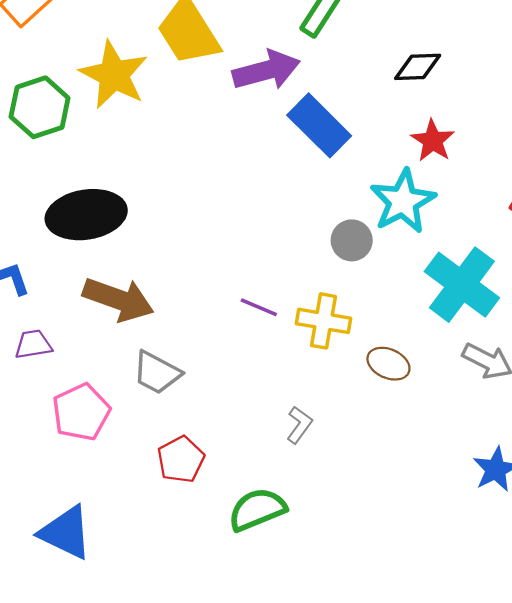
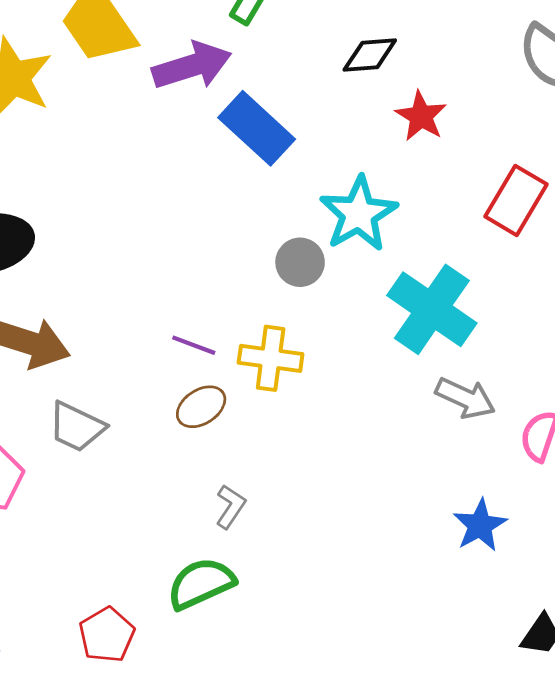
red star: (433, 141) -> (421, 116), moved
brown ellipse: (388, 364) -> (201, 407), moved, turned -54
gray L-shape: (299, 425) -> (231, 507), moved
red pentagon: (181, 459) -> (107, 635), moved

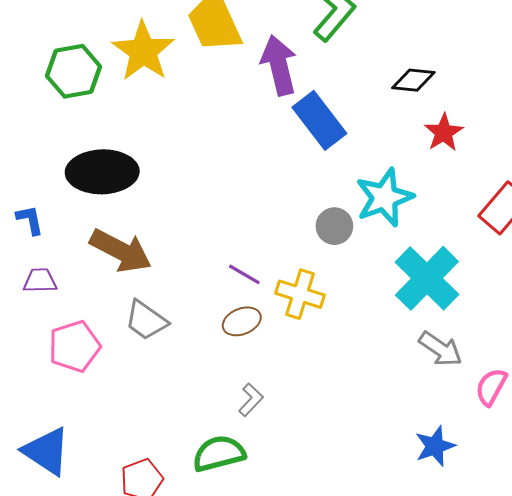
purple arrow: (192, 66) -> (279, 65), turned -96

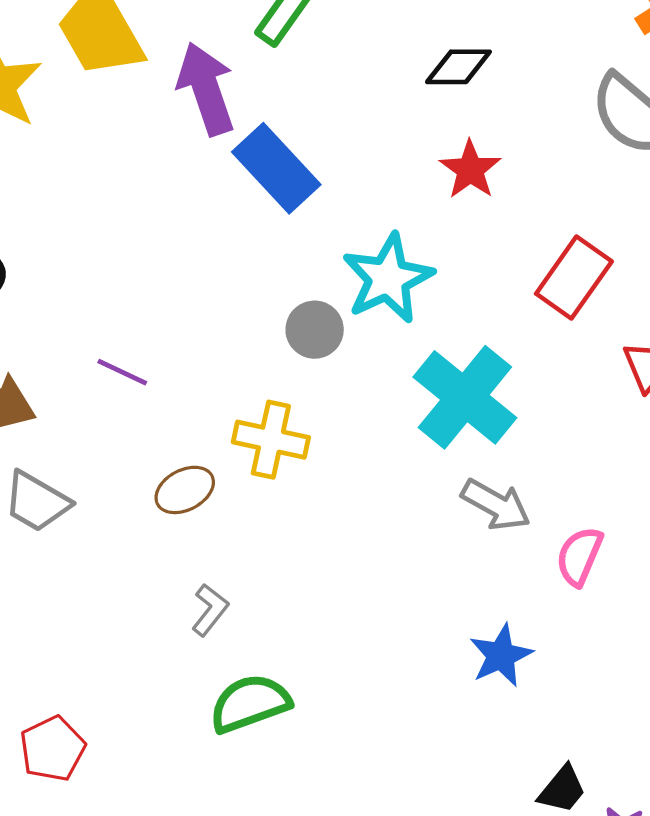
black diamond: (413, 80) -> (458, 67), moved
purple line: (244, 274) -> (122, 372), moved
green semicircle: (219, 453) -> (250, 703), moved

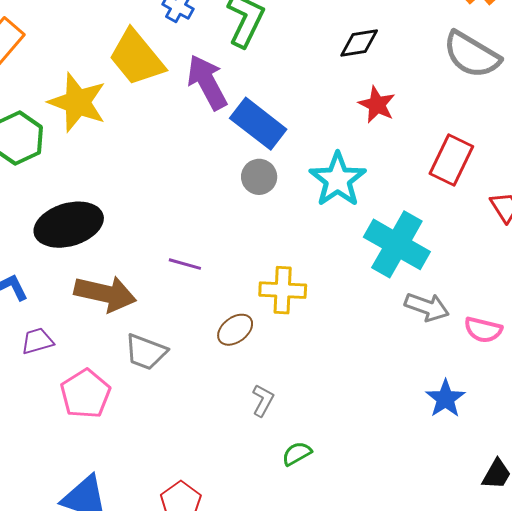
gray circle: (315, 330) -> (259, 177), moved
pink semicircle: (579, 556) -> (483, 330), turned -90
green semicircle: (250, 703) -> (297, 454), size x0.6

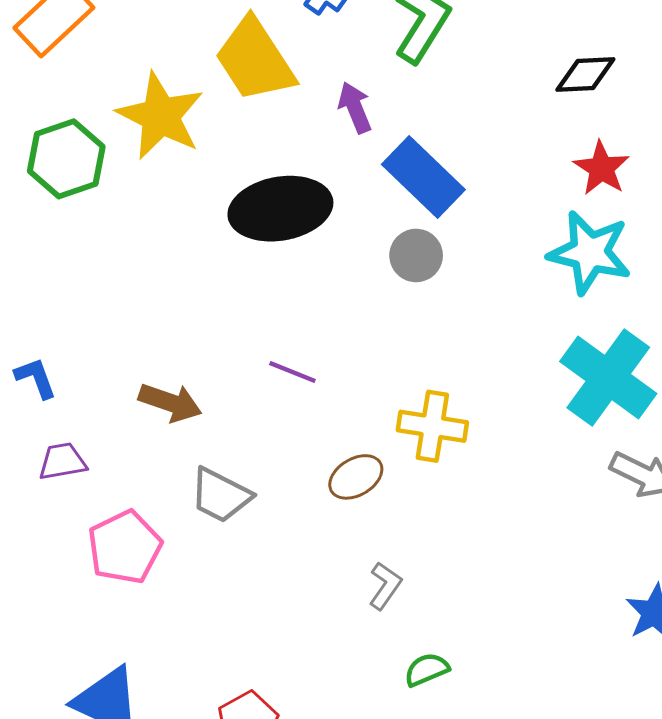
purple arrow: (207, 82) -> (355, 108), size x0.6
cyan star: (338, 180) -> (590, 253), moved, turned -30
black ellipse: (69, 225) -> (280, 209), moved
brown arrow: (105, 294) -> (170, 402), size x0.7

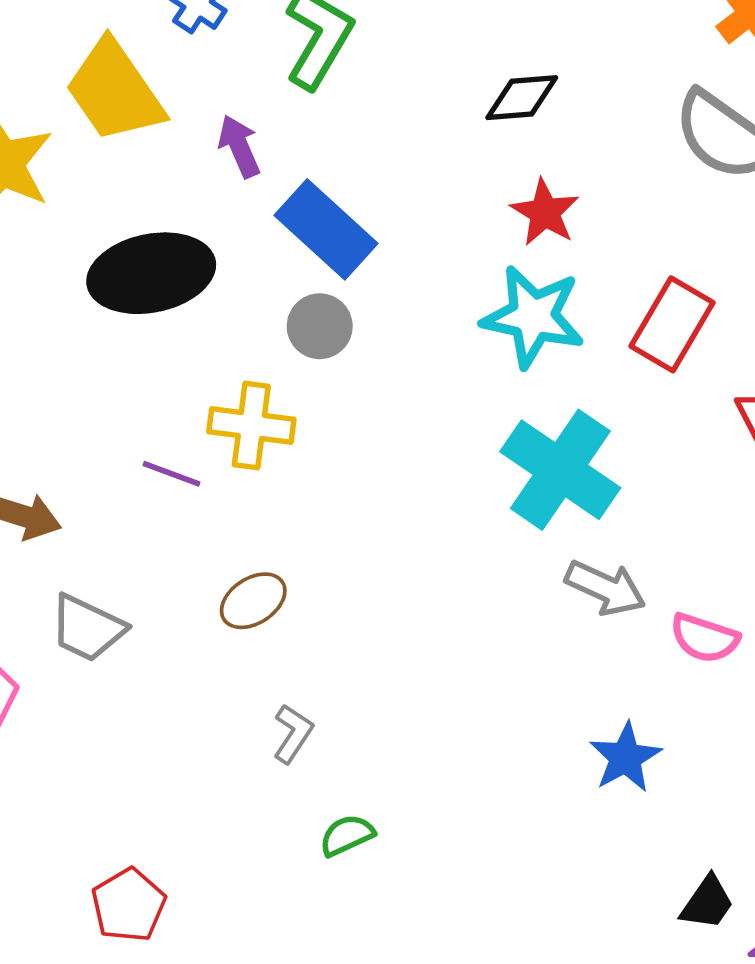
yellow cross: (432, 426) -> (251, 426), moved

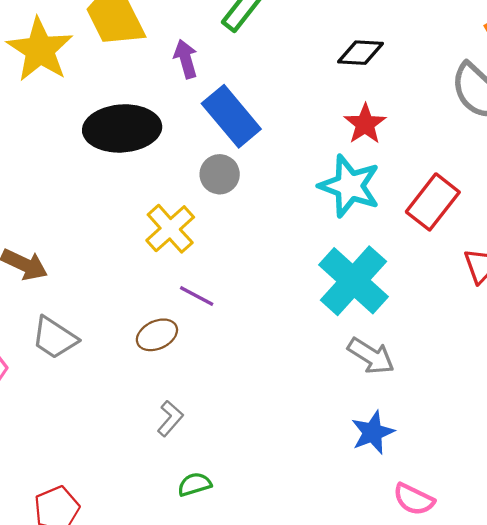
yellow cross: (251, 426) -> (170, 229), turned 33
purple line: (172, 474) -> (197, 296), moved
pink semicircle: (704, 638) -> (414, 499), moved
blue star: (625, 757) -> (373, 432), moved

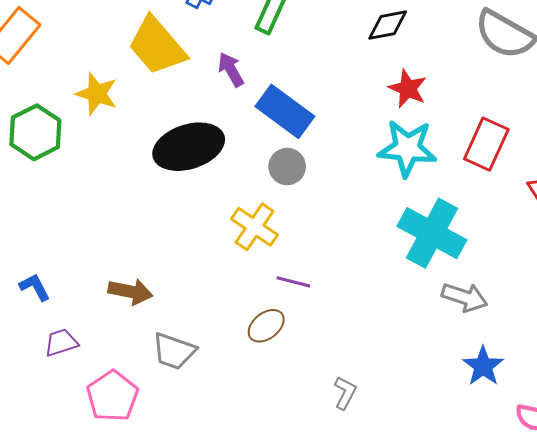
yellow star: (40, 50) -> (97, 94), size x0.7
gray L-shape: (170, 418) -> (345, 393), moved

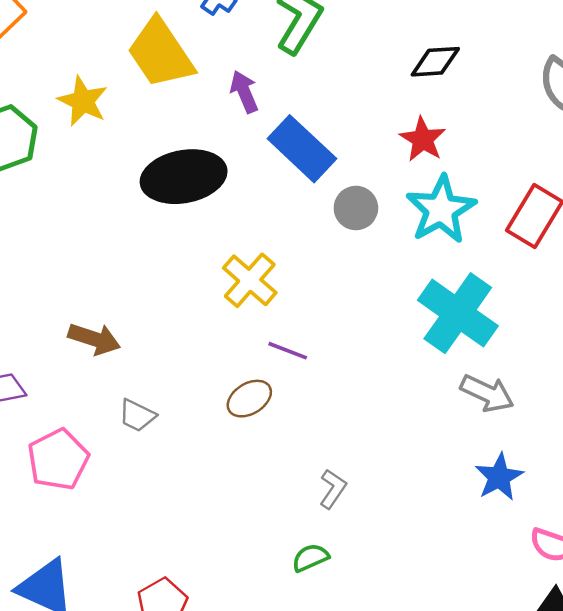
red star: (408, 89) -> (423, 139), moved
cyan star: (407, 148) -> (441, 210), turned 30
gray circle: (287, 166) -> (356, 208), moved
gray trapezoid: (174, 351) -> (137, 415), size x0.7

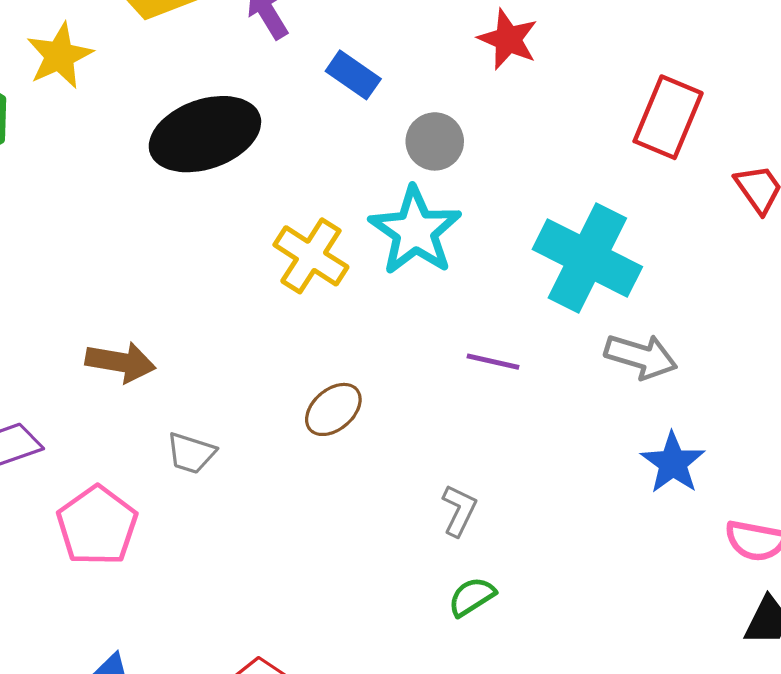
yellow star: (83, 101) -> (60, 56), turned 30
blue rectangle: (302, 149) -> (353, 75), size x0.6
cyan star: (441, 210) -> (415, 231), moved
purple line: (288, 351) -> (493, 362), moved
green semicircle: (310, 558) -> (472, 597), moved

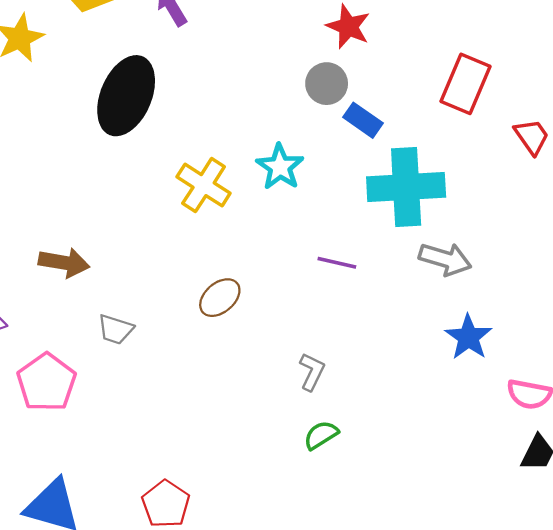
blue rectangle: (353, 75) -> (363, 120), moved
black ellipse: (205, 134) -> (126, 96), turned -48
gray circle: (435, 141) -> (327, 84), moved
cyan star: (415, 231) -> (280, 167), size x0.7
cyan cross: (587, 258) -> (406, 187), turned -30

